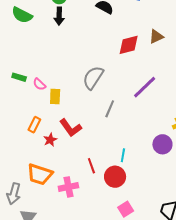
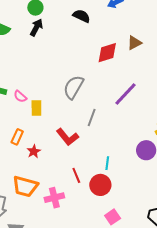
black arrow: (59, 16) -> (36, 28), turned -150
red L-shape: (71, 128) -> (67, 137), moved

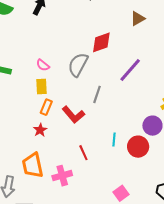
red diamond: (107, 53) -> (101, 42), moved
pink semicircle: (20, 96) -> (43, 65), moved
orange rectangle: (17, 137) -> (46, 107), moved
red circle: (100, 185) -> (138, 147), moved
orange trapezoid: (25, 186) -> (33, 165), turned 64

